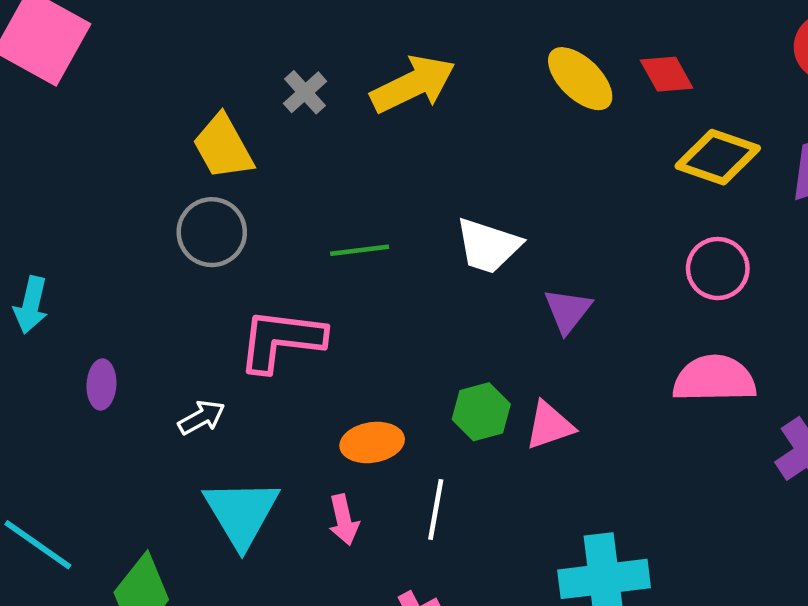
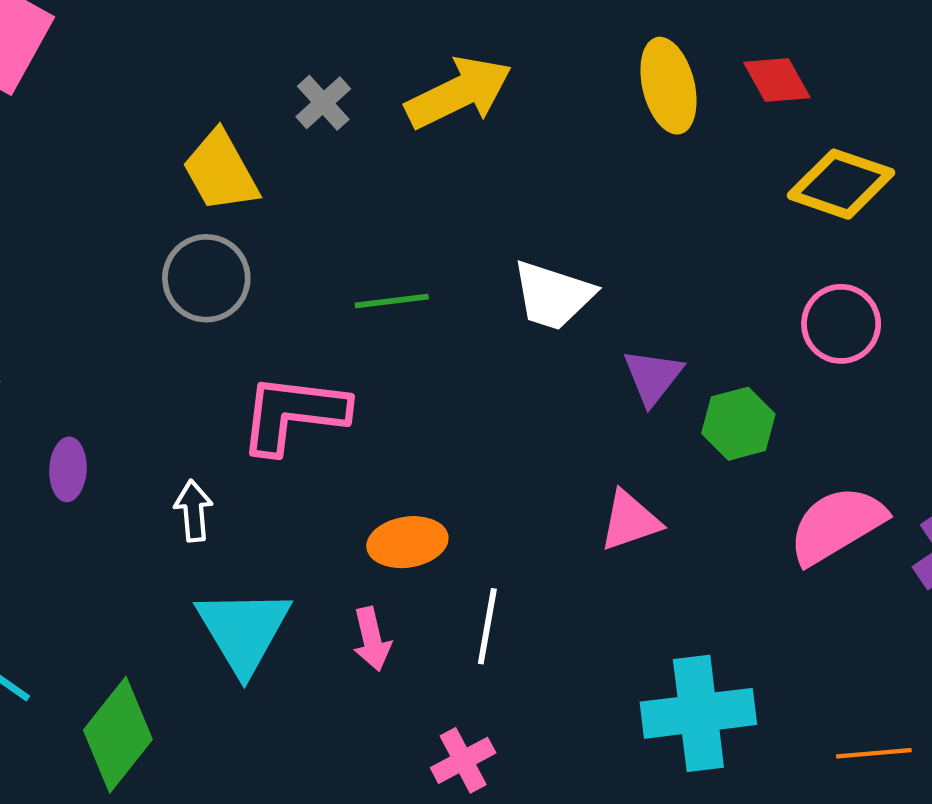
yellow ellipse: (580, 79) -> (668, 86), turned 32
pink semicircle: (714, 379) -> (837, 525), moved, turned -30
green hexagon: (481, 412) -> (738, 424), moved
white arrow: (202, 417) -> (193, 511), turned -66

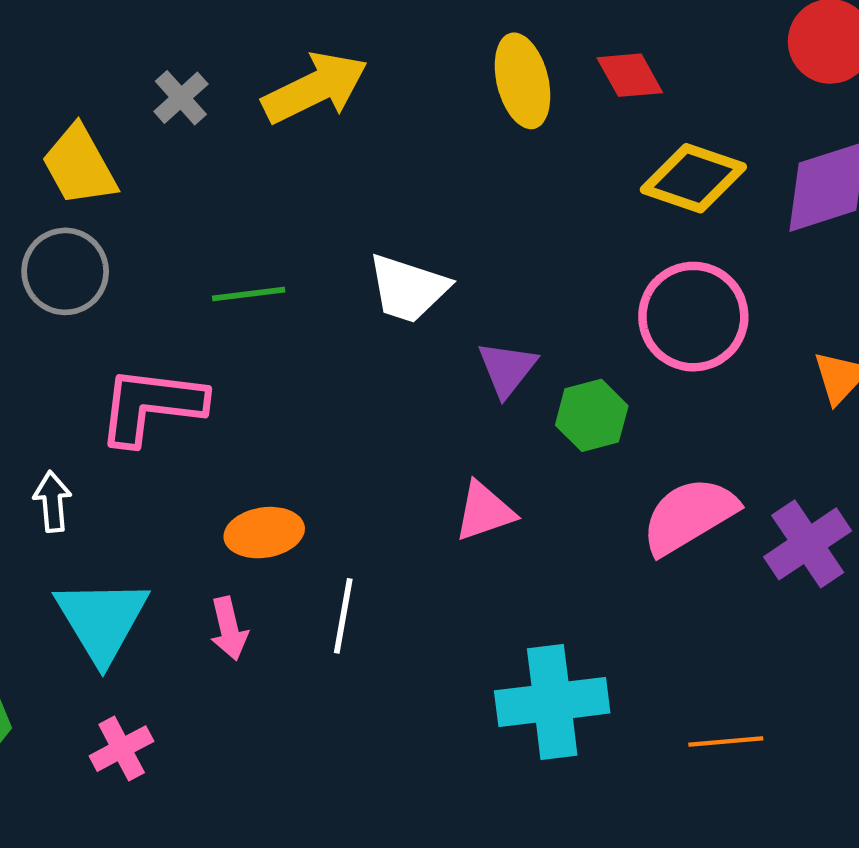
pink circle: (841, 324) -> (693, 317), size x1.4
pink cross: (463, 760) -> (122, 749), moved

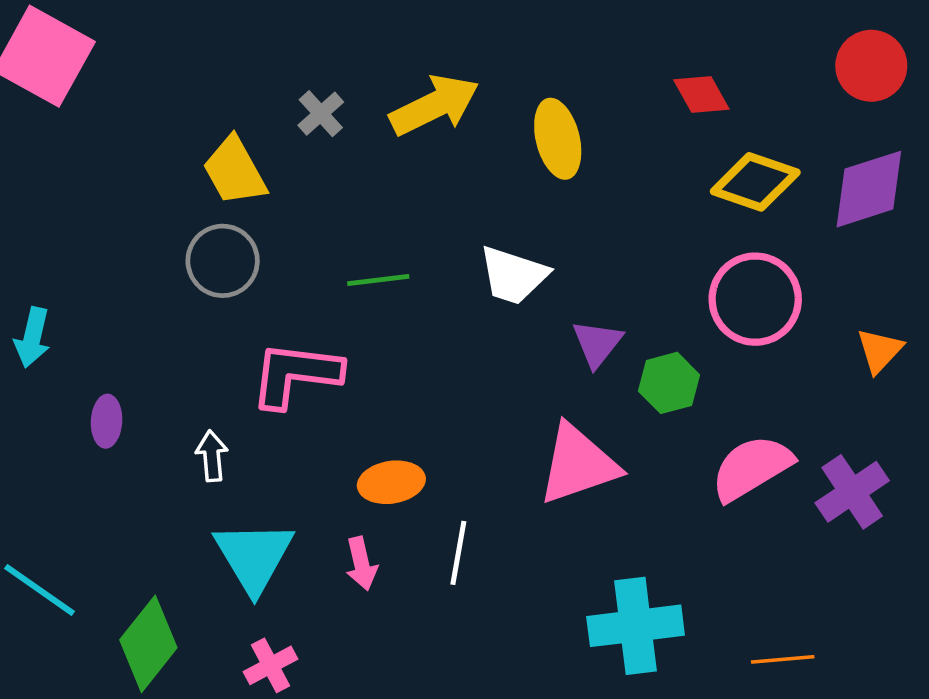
yellow ellipse: (523, 81) -> (558, 139), moved
pink triangle: (484, 511) -> (578, 464), size x1.6

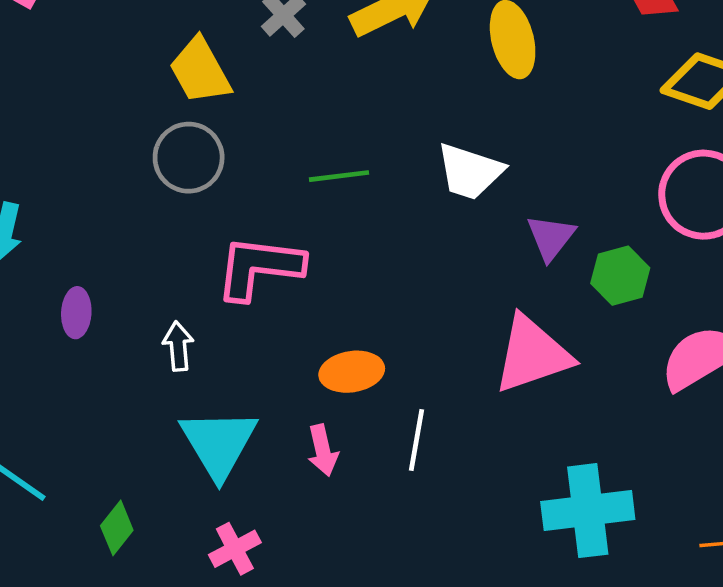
green diamond: (148, 644) -> (117, 528), size x0.6

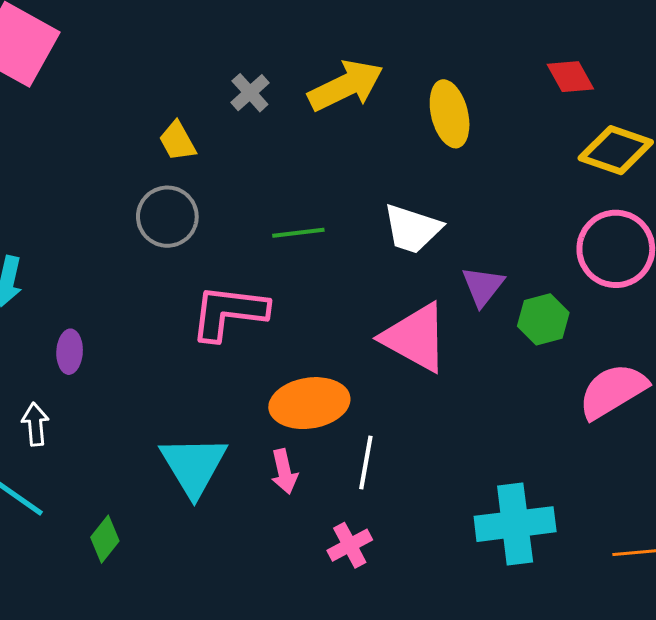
yellow trapezoid: (200, 71) -> (177, 141), size x0.7
white arrow: (178, 346) -> (35, 424), moved
pink triangle: (532, 354) -> (415, 338), moved, turned 48
orange ellipse: (352, 372) -> (309, 403), size x1.4
pink cross: (235, 549) -> (350, 545), moved

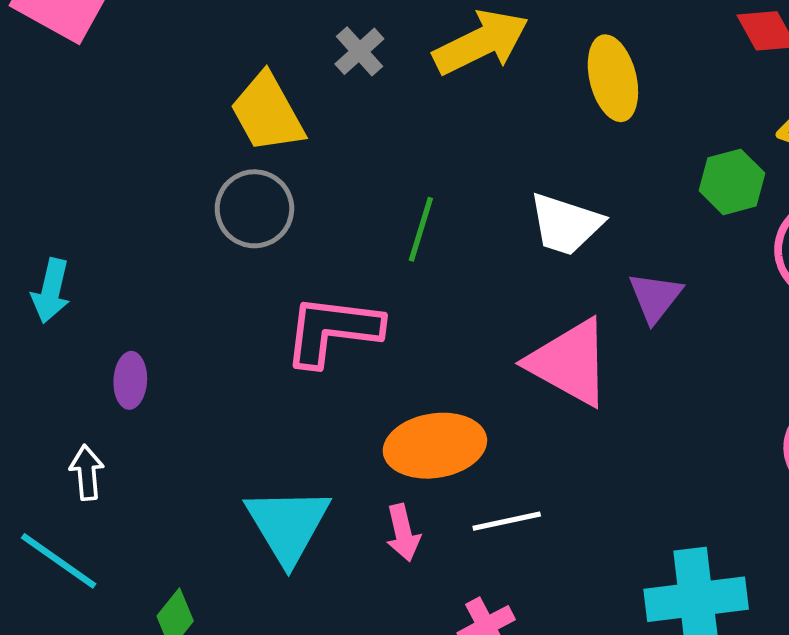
yellow trapezoid: (177, 141) -> (267, 113), size x1.6
green line: (298, 233) -> (421, 229), turned -66
green hexagon: (543, 319) -> (732, 182), moved
white line: (366, 463) -> (507, 521), turned 68

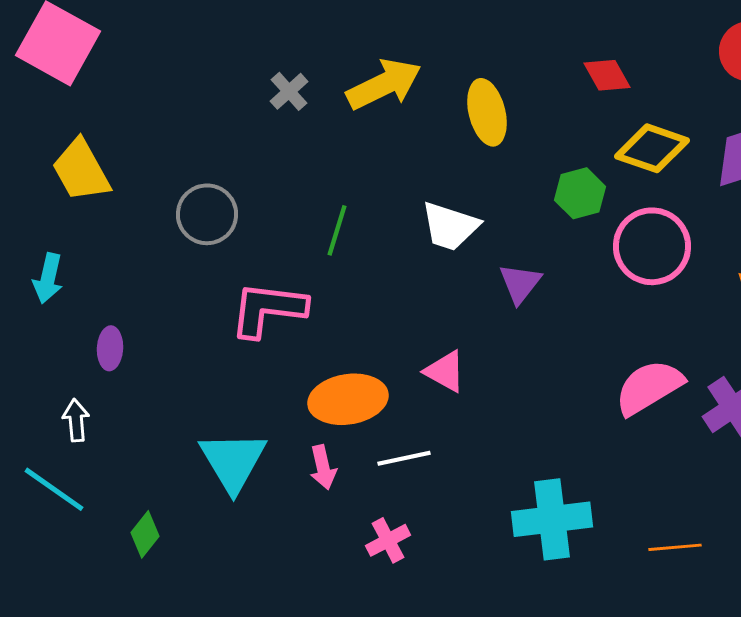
yellow trapezoid: (267, 113) -> (81, 170), moved
pink triangle: (569, 362) -> (445, 371), moved, size x0.6

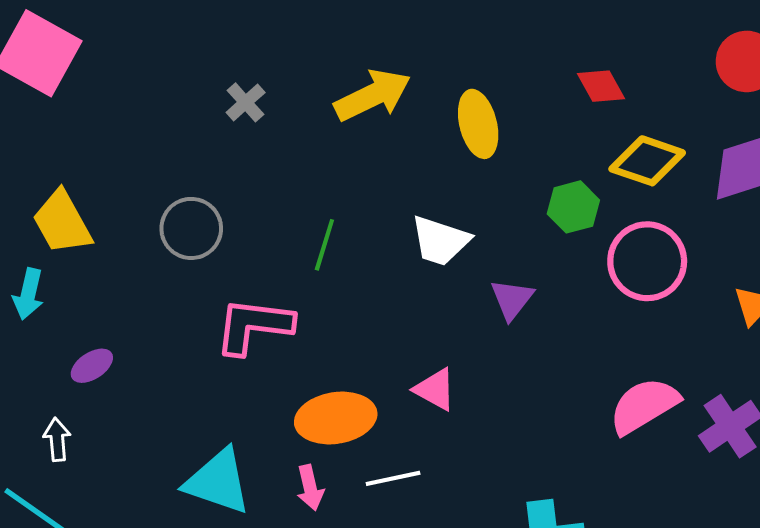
gray cross: (289, 91) -> (246, 102), moved
yellow trapezoid: (81, 170) -> (62, 222), moved
purple ellipse: (110, 348) -> (92, 366), turned 54
cyan triangle: (233, 461) -> (218, 482), turned -40

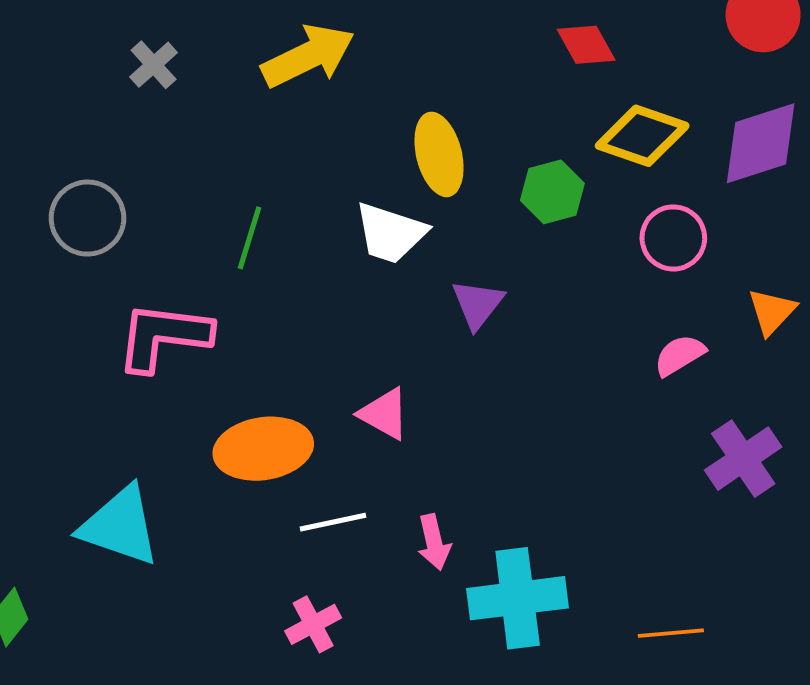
yellow ellipse: (478, 124) -> (439, 154), moved
pink circle: (647, 261) -> (673, 238), moved, size x0.7
pink semicircle: (644, 406) -> (680, 355), moved, size x0.6
pink arrow: (310, 488) -> (434, 542), moved

